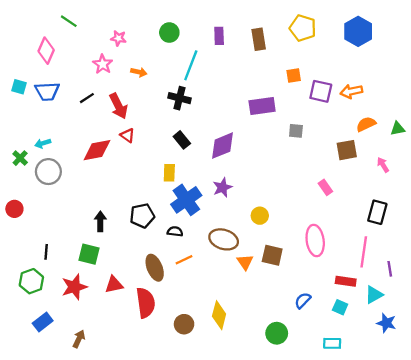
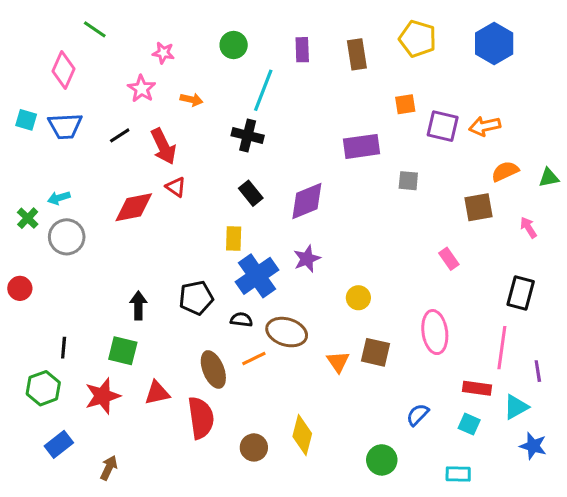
brown ellipse: (224, 239) -> (287, 332), moved

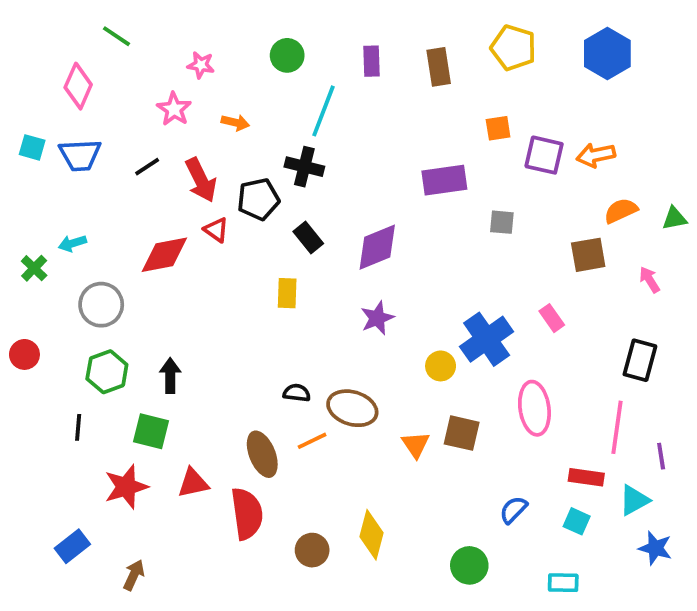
gray circle: (67, 237) -> (101, 305), moved
blue cross: (257, 276) -> (487, 339), moved
black pentagon: (196, 298) -> (258, 199), moved
green hexagon: (43, 388) -> (107, 372), moved

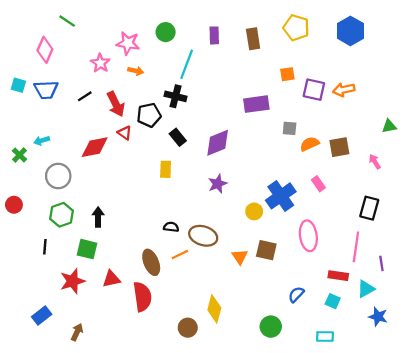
pink star: (201, 65) -> (128, 43), moved, size x1.5
orange semicircle: (621, 211) -> (309, 144), moved
brown circle: (312, 550) -> (188, 328), moved

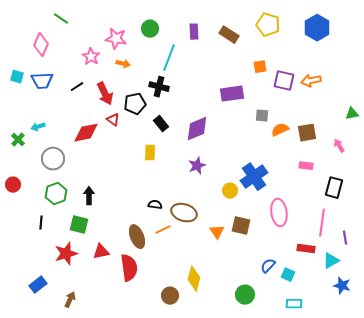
brown rectangle: (253, 39) -> (229, 35), turned -48
pink rectangle: (318, 184) -> (306, 166), moved, turned -48
cyan square: (333, 301) -> (288, 275), moved

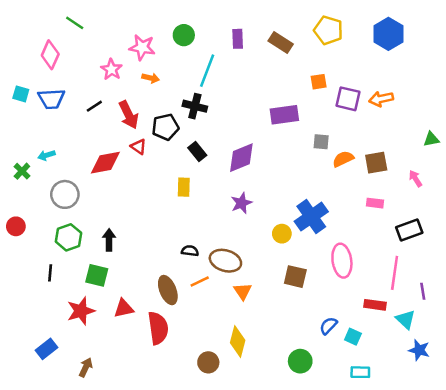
black rectangle: (334, 188) -> (409, 230), turned 55
orange triangle: (217, 232) -> (243, 291), moved
cyan triangle: (331, 261) -> (406, 319), turned -48

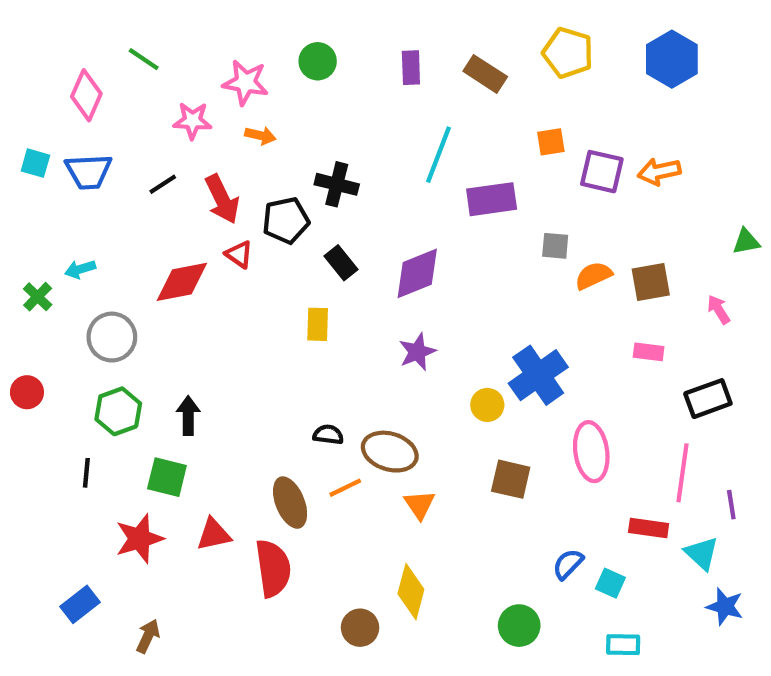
green line: (75, 23) -> (144, 59), moved
pink star: (111, 69) -> (192, 121), turned -30
cyan line: (207, 71) -> (439, 155), moved

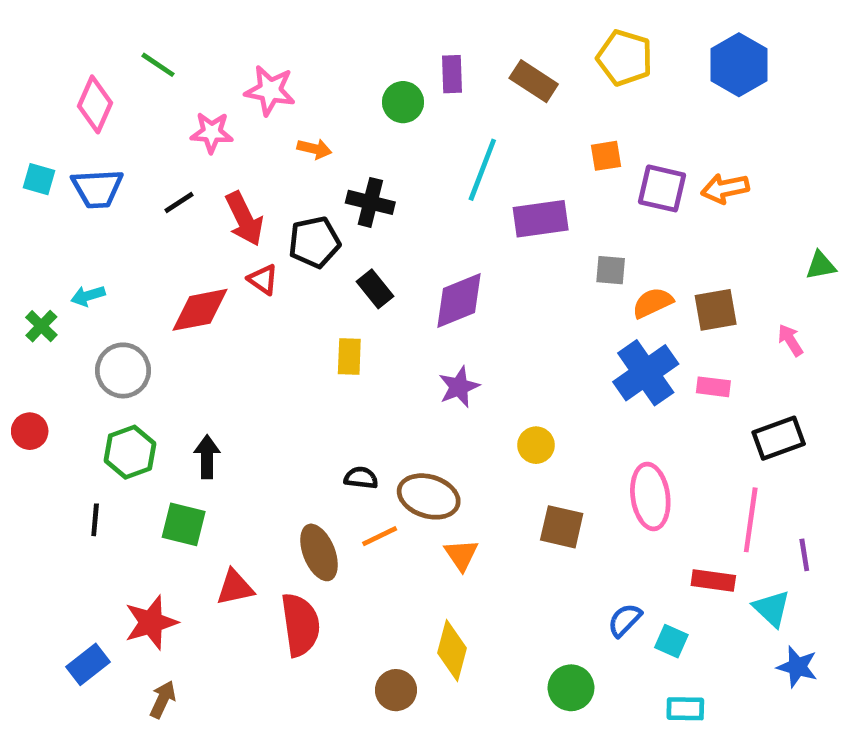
green circle: (318, 61) -> (403, 102), moved
orange arrow: (260, 136) -> (314, 149), moved
blue cross: (538, 375) -> (646, 373), moved
red star: (139, 539) -> (151, 622), moved

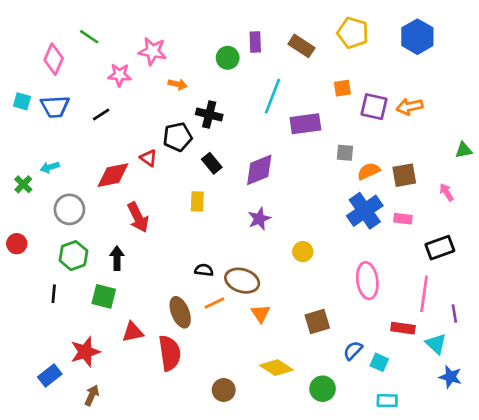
red arrow: (244, 219) -> (138, 217), moved
brown square: (562, 527) -> (317, 321), moved, turned -30
yellow diamond: (452, 650) -> (276, 368), moved, turned -72

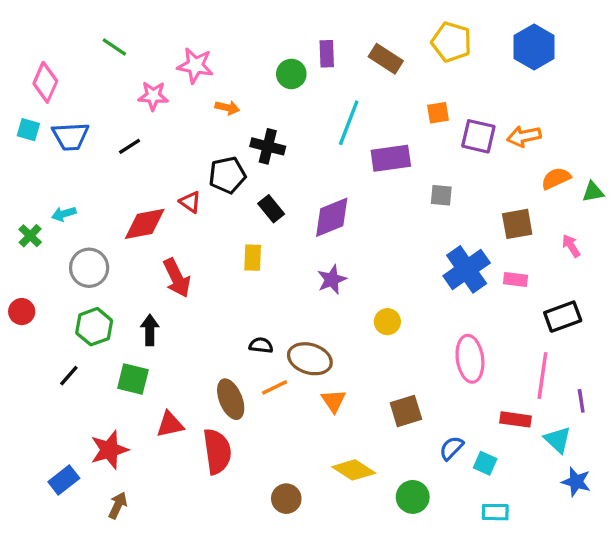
pink diamond: (54, 59) -> (45, 82), moved
orange semicircle: (369, 171) -> (556, 178), moved
black line: (54, 294) -> (69, 376), turned 36

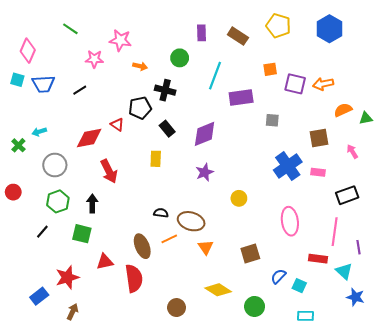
green circle: (291, 74) -> (180, 58), moved

